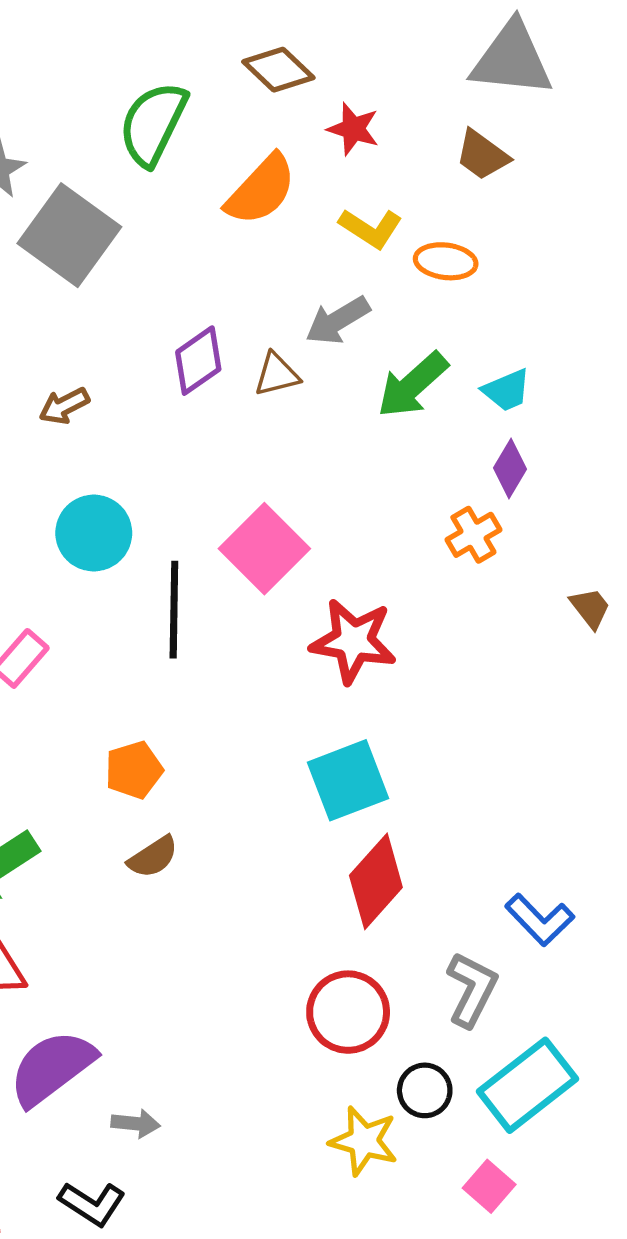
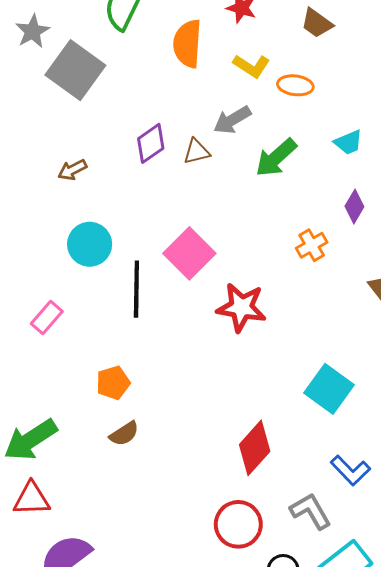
orange semicircle: (261, 190) -> (187, 44), turned 141
cyan trapezoid: (507, 390) -> (348, 142), moved
purple diamond: (510, 469) -> (354, 207), moved
cyan square: (348, 780) -> (329, 389), moved, turned -33
gray L-shape: (472, 989) -> (311, 511), turned -57

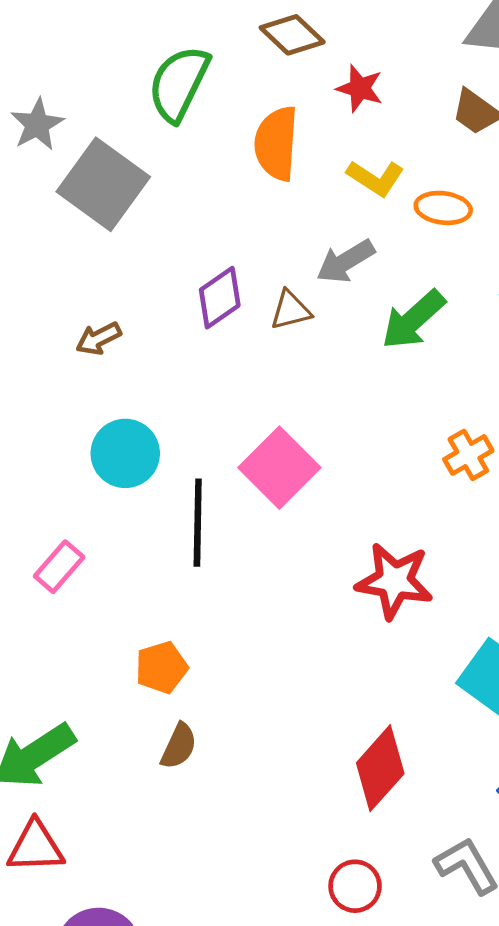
red star: (241, 307) -> (394, 581), moved
brown semicircle: (124, 434) -> (179, 746), turned -32
red circle: (238, 524) -> (355, 886), size x0.7

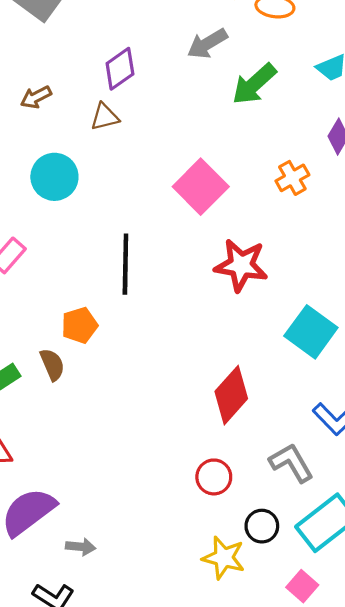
brown triangle: (290, 310) -> (105, 117), moved
pink square: (279, 468) -> (201, 187), moved
black line: (198, 523) -> (125, 264), moved
brown semicircle: (179, 746) -> (52, 365), moved, turned -48

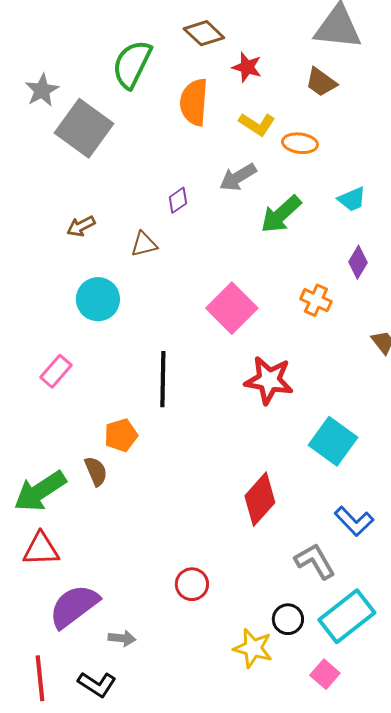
purple diamond: (120, 69) -> (178, 200), moved, size x0.7
orange cross: (292, 178) -> (316, 300), turned -36
red circle: (214, 477) -> (192, 584), moved

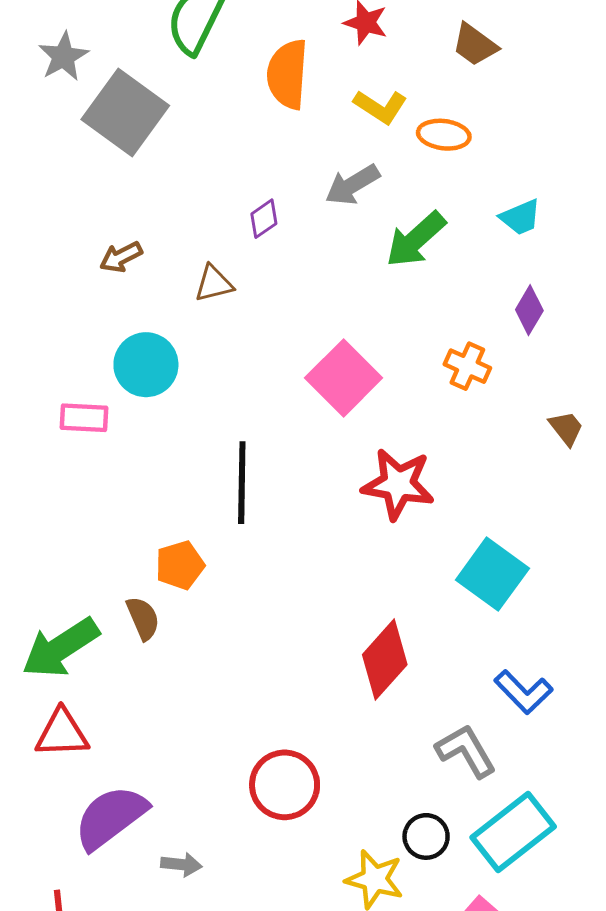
pink rectangle: (56, 371) -> (84, 418), moved, turned 52
red circle: (192, 584) -> (285, 785), size x1.4

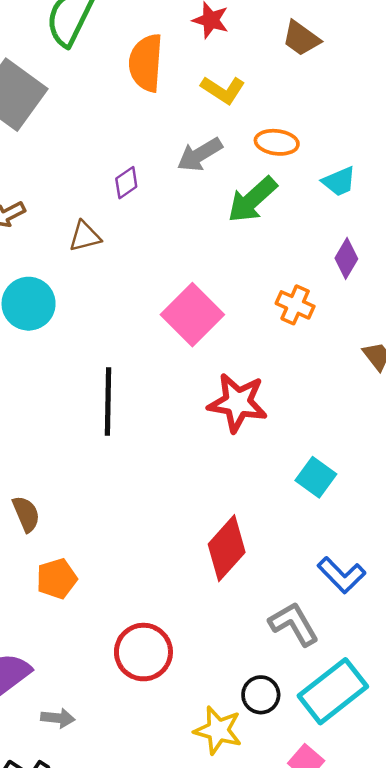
orange ellipse: (444, 135) -> (277, 142), moved
orange pentagon: (180, 565) -> (57, 579), moved
cyan square: (492, 574) -> (316, 477), size x0.7

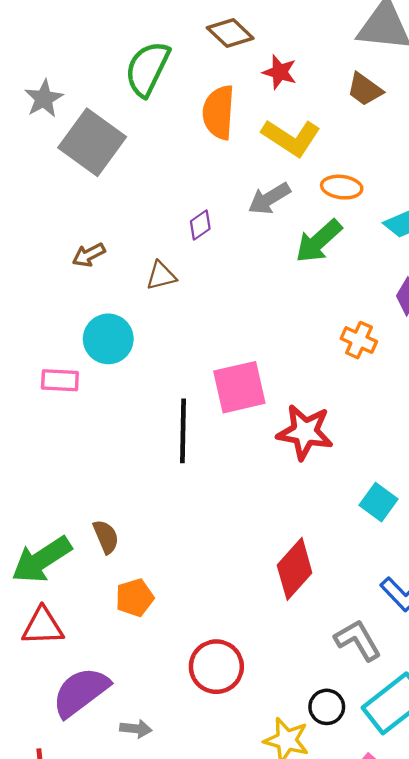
yellow L-shape: (223, 90) -> (291, 138), size x1.4
pink square: (192, 315) -> (239, 387), moved, turned 32

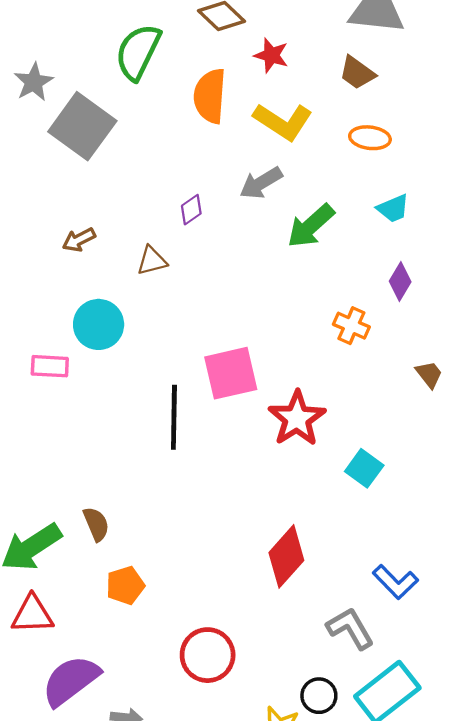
orange ellipse: (342, 187) -> (370, 138), moved
red star: (305, 432) -> (297, 418), turned 30
cyan square: (378, 502) -> (364, 468), moved

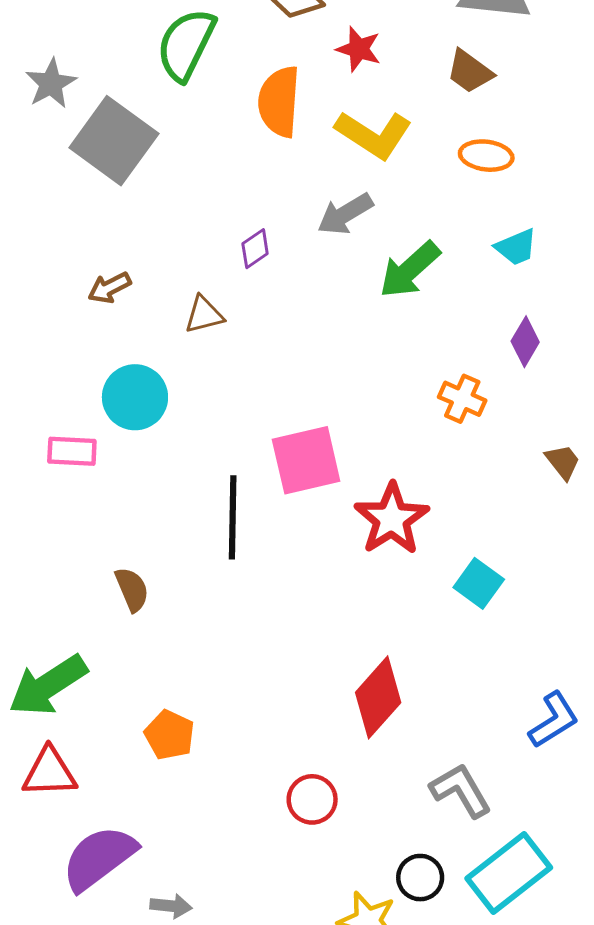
brown semicircle: (96, 524) -> (132, 589), moved
blue L-shape: (395, 582) -> (554, 720), moved, turned -78
orange pentagon: (125, 585) -> (169, 735), turned -30
red circle: (208, 655) -> (312, 799), moved, size x0.7

